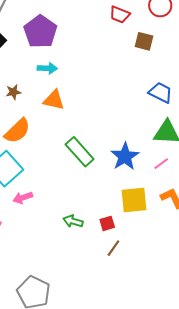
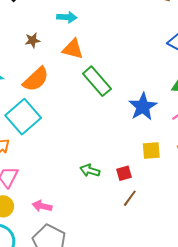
green rectangle: (80, 152) -> (97, 81), moved
pink arrow: (23, 198) -> (42, 206), moved, turned 30
yellow square: (134, 200) -> (151, 150), size x0.7

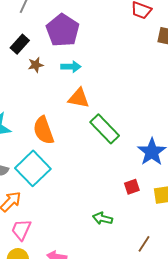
brown star: (33, 40) -> (36, 65), moved
orange semicircle: (36, 79) -> (44, 130), turned 116
red square: (124, 173) -> (132, 187), moved

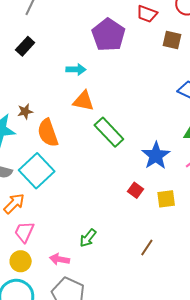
purple pentagon: (63, 30) -> (108, 35), moved
brown star: (36, 65) -> (25, 111), moved
red square: (132, 187) -> (135, 190), turned -35
green arrow: (103, 218) -> (88, 238), moved, turned -66

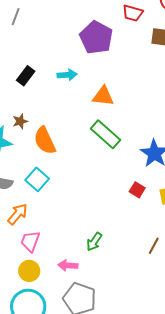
black rectangle: (25, 46) -> (26, 76), moved
orange triangle: (83, 101) -> (103, 96), moved
cyan square: (37, 171) -> (37, 179), size x0.7

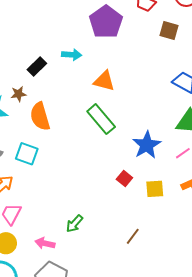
black rectangle: (26, 76) -> (37, 66), moved
cyan square: (37, 179) -> (27, 154), turned -30

